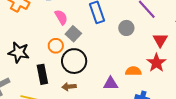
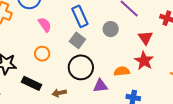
gray square: (73, 34) -> (77, 40), moved
black circle: (74, 61) -> (81, 67), moved
black rectangle: (42, 74) -> (31, 83), turned -48

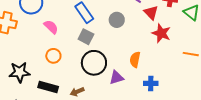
red triangle: (145, 38) -> (151, 13), moved
red star: (144, 61) -> (161, 33), moved
orange semicircle: (122, 71) -> (135, 60), turned -63

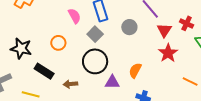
pink semicircle: (51, 27) -> (74, 16), moved

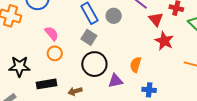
pink semicircle: (74, 16) -> (52, 34), moved
gray circle: (129, 27) -> (114, 16), moved
black rectangle: (44, 71) -> (47, 84), turned -30

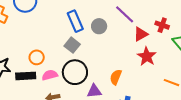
red triangle: (156, 19) -> (141, 34), turned 35
pink semicircle: (52, 34) -> (50, 75), moved, turned -70
black rectangle: (47, 84) -> (26, 76), moved

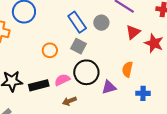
red triangle: (141, 34) -> (133, 32), moved
orange circle: (37, 57) -> (50, 50), moved

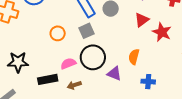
gray square: (79, 46) -> (86, 31), turned 35
black rectangle: (39, 85) -> (48, 79), moved
purple triangle: (109, 87) -> (114, 74), turned 35

